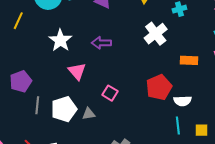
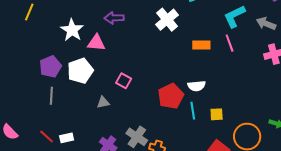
purple arrow: (101, 43) -> (114, 18), moved
pink triangle: (77, 71) -> (96, 43), moved, turned -42
purple pentagon: (21, 81) -> (50, 67), moved
red pentagon: (159, 87) -> (171, 96), moved
white pentagon: (64, 109) -> (80, 71), moved

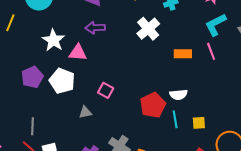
white pentagon: (80, 71) -> (62, 81), turned -30
gray line: (51, 96) -> (32, 126), moved

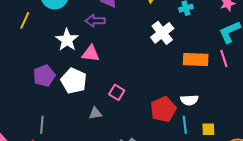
purple arrow: (95, 28) -> (95, 21), moved
orange rectangle: (183, 54) -> (196, 59), size x1.4

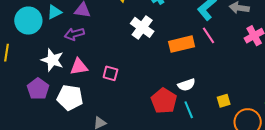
purple pentagon: (44, 76) -> (38, 89), moved
pink square: (117, 92) -> (110, 73), moved
yellow square: (208, 129) -> (224, 101), moved

